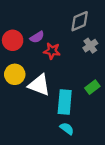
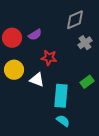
red star: (52, 51) -> (49, 58), moved
white triangle: (39, 85) -> (37, 80), size x0.7

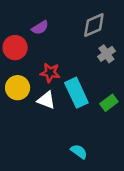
purple semicircle: (35, 35) -> (40, 28), moved
red star: (49, 58) -> (50, 73), moved
cyan rectangle: (61, 96) -> (76, 93), moved, turned -30

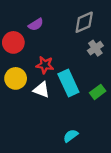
cyan semicircle: (79, 152) -> (71, 136), turned -72

